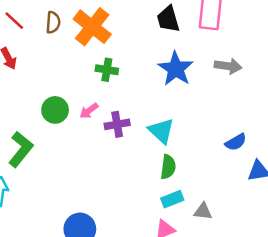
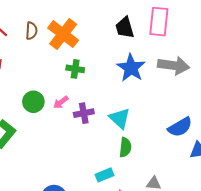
gray arrow: (228, 66) -> (174, 65), size x1.4
blue semicircle: (236, 142) -> (180, 127), size x1.4
cyan rectangle: (172, 199) -> (104, 175), moved

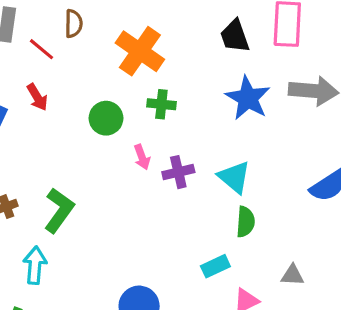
brown semicircle: (31, 31) -> (74, 24), moved
green circle: (33, 102) -> (106, 118), moved
pink arrow: (61, 102) -> (142, 157), turned -70

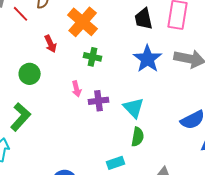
red arrow: (37, 97) -> (51, 44), moved
green circle: (106, 118) -> (30, 74), moved

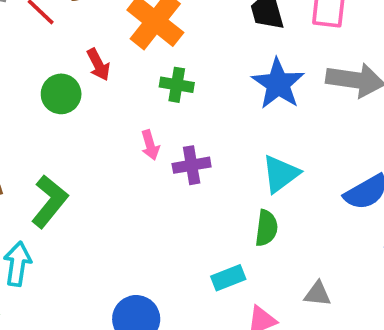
green circle: (30, 74) -> (61, 94), moved
cyan triangle: (134, 108) -> (281, 174), moved, turned 40

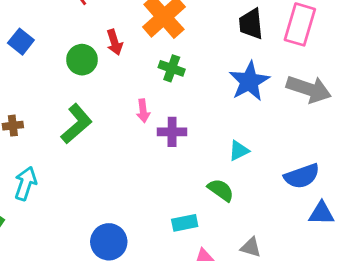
cyan triangle: (281, 174) -> (239, 151), size x0.7
green L-shape: (50, 201) -> (77, 124), moved
green semicircle: (266, 228) -> (221, 190), turned -72

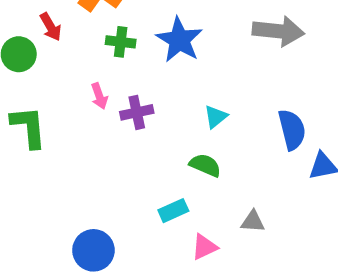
blue star: (249, 81) -> (179, 40), moved
green L-shape: (77, 124) -> (28, 127), turned -42
blue semicircle: (302, 176) -> (292, 130), turned -72

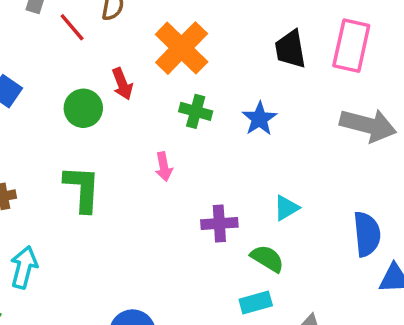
blue star: (179, 40) -> (259, 119), size x0.7
purple cross: (137, 112) -> (219, 223), moved
cyan rectangle: (173, 211) -> (256, 302), moved

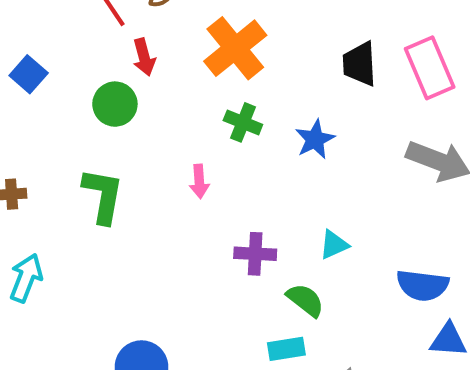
pink rectangle: (351, 46) -> (430, 68), turned -42
red arrow: (122, 84) -> (144, 57), moved
blue semicircle: (367, 234) -> (423, 285), turned 96

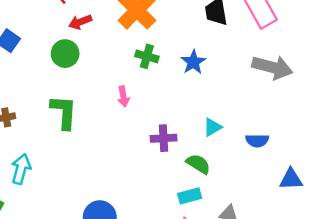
red arrow: (144, 57) -> (80, 22), turned 90
blue semicircle: (423, 285) -> (257, 140), moved, size x0.7

